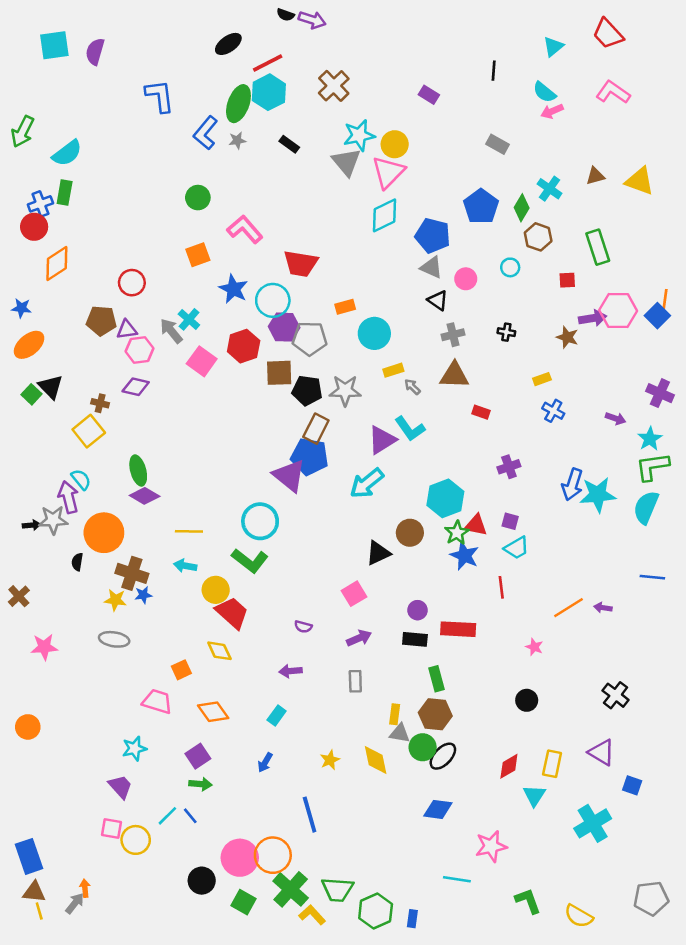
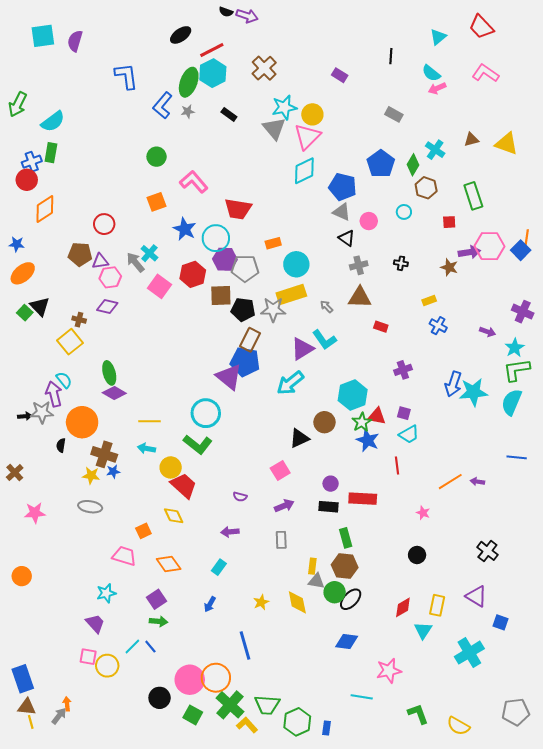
yellow rectangle: (393, 370) -> (291, 294), moved, size x1.8

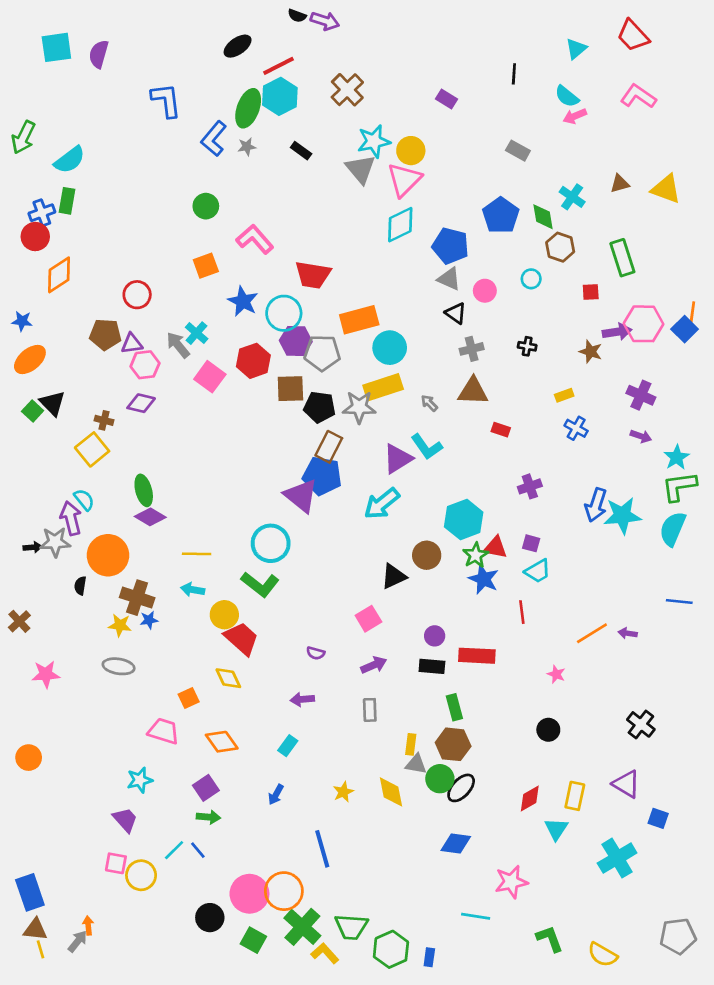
green diamond: (413, 165) -> (543, 217), turned -40
orange rectangle: (273, 243) -> (359, 320), size x1.8
purple cross: (523, 312) -> (641, 395), moved

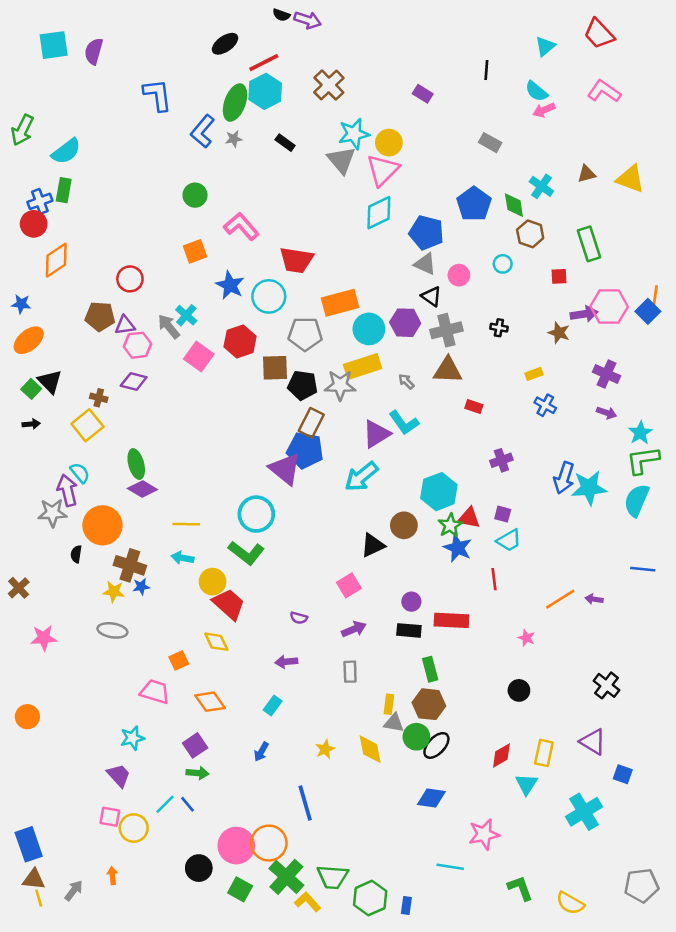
purple hexagon: (296, 341) -> (405, 323), moved
gray cross: (472, 349) -> (446, 330), size x1.4
black arrow: (33, 547) -> (31, 424), moved
orange arrow: (88, 925) -> (112, 876), moved

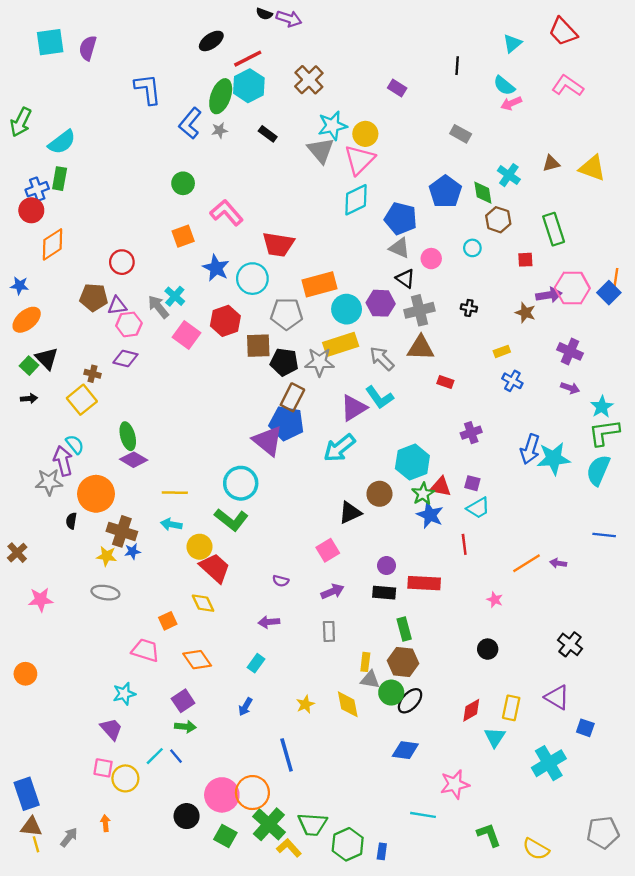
gray arrow: (406, 381) -> (382, 359), size x1.6

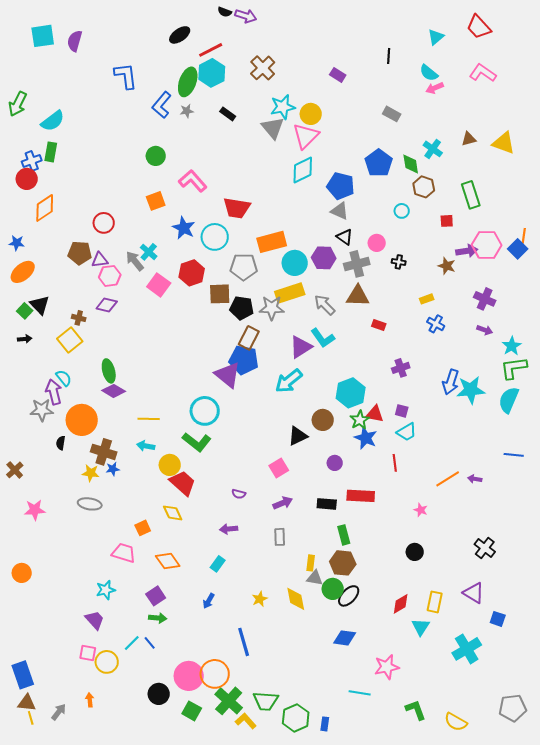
pink circle: (431, 259) -> (377, 243), moved
purple circle: (387, 566) -> (335, 463), moved

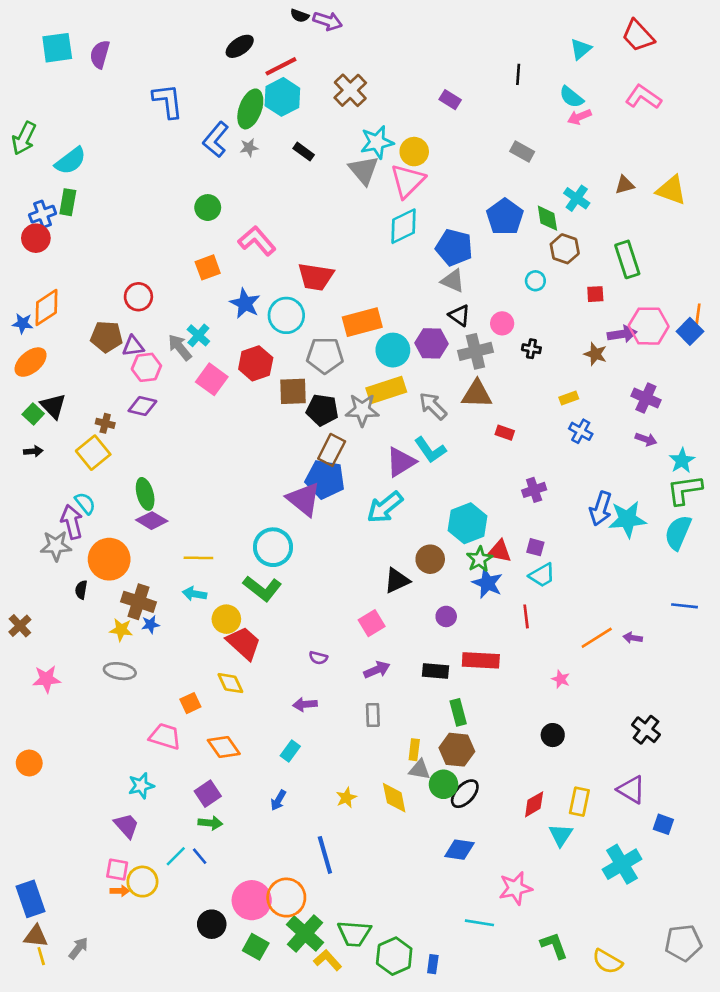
orange diamond: (45, 208) -> (47, 307), moved
orange arrow: (90, 700) -> (120, 891), moved, turned 96

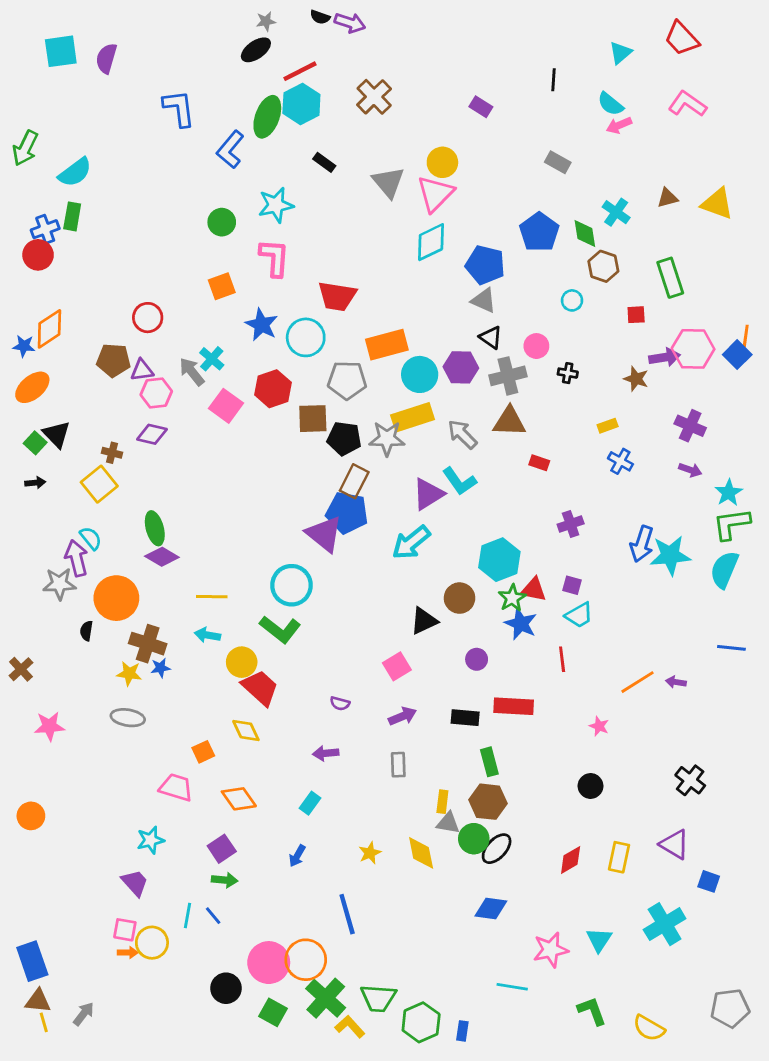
cyan star: (377, 142) -> (276, 205), moved
gray star: (249, 148) -> (266, 21), moved
pink L-shape: (257, 241) -> (274, 258), turned 45
cyan triangle: (561, 835) -> (599, 940), moved
cyan line: (176, 856) -> (188, 916), turned -35

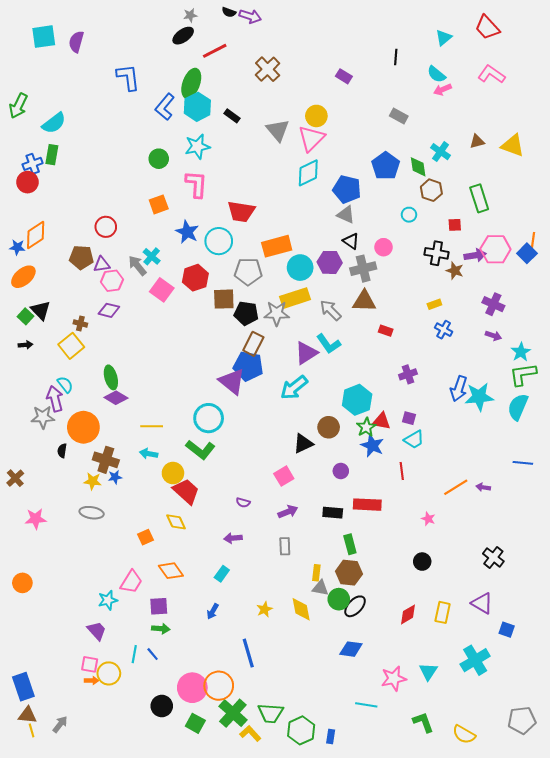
cyan hexagon: (301, 104) -> (197, 107), moved
black cross: (568, 373) -> (436, 253), moved, size x1.6
pink trapezoid: (176, 787) -> (131, 582), moved, turned 105
purple square: (222, 849) -> (159, 606), turned 30

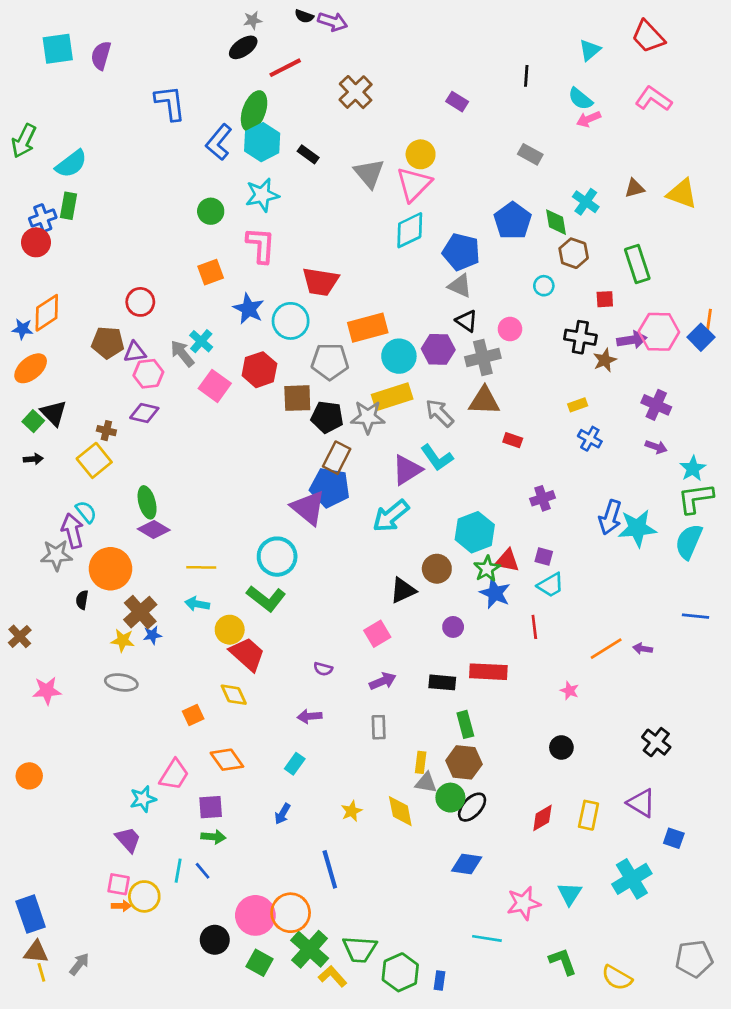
brown star: (455, 271) -> (605, 360), turned 30
brown cross: (106, 460) -> (140, 612), turned 30

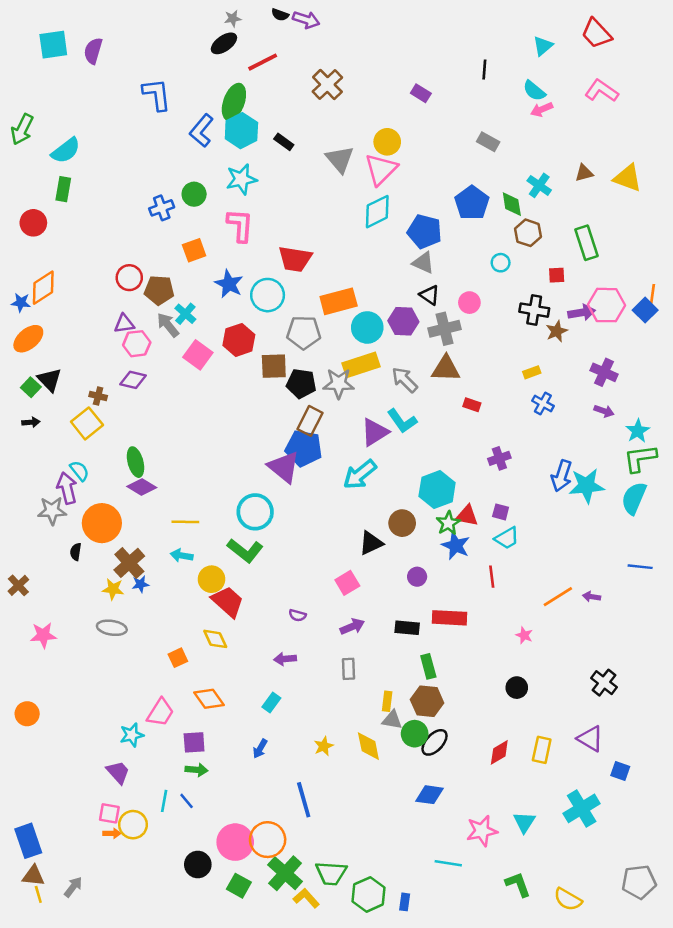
blue cross: (43, 218) -> (162, 208), moved
brown pentagon: (108, 343) -> (159, 290), moved

